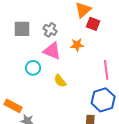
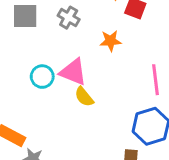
pink triangle: (52, 51) -> (73, 72), moved

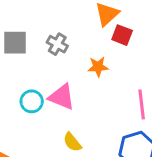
yellow semicircle: (84, 97) -> (72, 142), moved

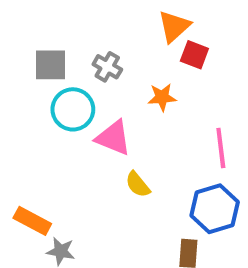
cyan circle: (32, 101) -> (73, 109), moved, size x1.4
yellow semicircle: (72, 142) -> (138, 184), moved

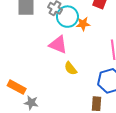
cyan circle: (73, 109) -> (67, 17), moved

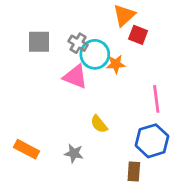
pink triangle: (58, 45) -> (75, 77), moved
gray star: (31, 103) -> (74, 153), moved

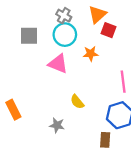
gray cross: (78, 43) -> (64, 16), moved
cyan circle: (95, 54) -> (65, 35), moved
orange rectangle: (26, 149) -> (13, 110), moved, turned 36

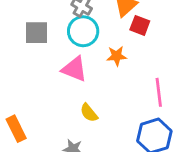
yellow semicircle: (77, 102) -> (89, 113), moved

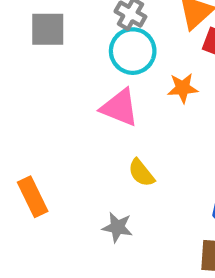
gray square: (37, 33) -> (48, 29), moved

